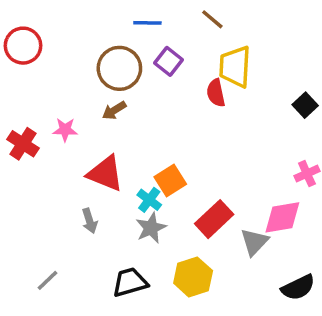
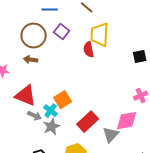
black square: (305, 105) -> (140, 57), turned 32
brown arrow: (114, 110) -> (31, 60), turned 40
gray arrow: (90, 221) -> (35, 116), moved, turned -48

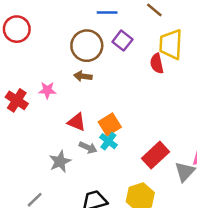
red triangle: (26, 96) -> (77, 122), size x0.7
orange square: (63, 100) -> (110, 125), moved
gray star: (52, 127) -> (60, 161), moved

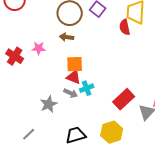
red triangle: (77, 122) -> (74, 77), moved
orange square: (110, 125) -> (75, 64), moved, turned 30
cyan cross: (108, 141) -> (87, 88), turned 32

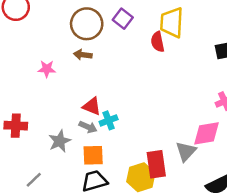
red cross: (15, 56) -> (16, 126), moved, turned -30
orange square: (75, 64) -> (93, 155), moved
red rectangle: (124, 99) -> (156, 164), moved, turned -55

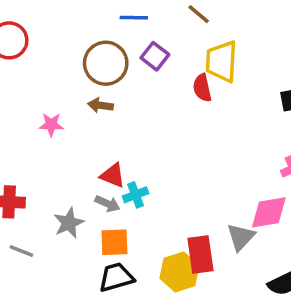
gray line: (34, 180) -> (21, 251), moved, turned 66

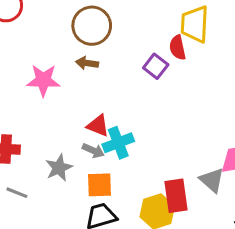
purple square: (155, 56) -> (156, 66), moved
pink star: (51, 125) -> (43, 80), size x1.5
cyan cross: (136, 195) -> (118, 143), size x1.4
gray triangle: (241, 237) -> (212, 180), turned -32

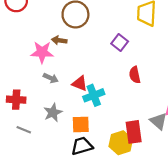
red semicircle: (178, 48) -> (135, 75), moved
brown arrow: (87, 63) -> (59, 40), moved
gray arrow: (93, 151) -> (51, 78), moved

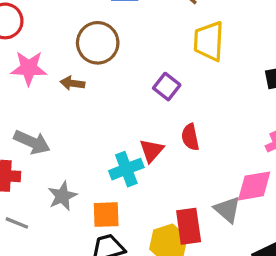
pink star: (42, 52) -> (29, 68), moved
gray arrow: (51, 78) -> (32, 142), moved, size x1.5
red triangle: (80, 83) -> (152, 151), moved, turned 49

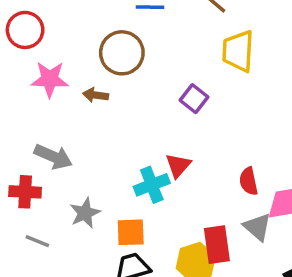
red semicircle: (190, 137) -> (249, 181), moved

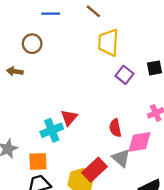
brown circle: (122, 53) -> (32, 44), size x0.7
purple square: (194, 99) -> (125, 75), moved
red rectangle: (217, 245) -> (94, 170), turned 55

